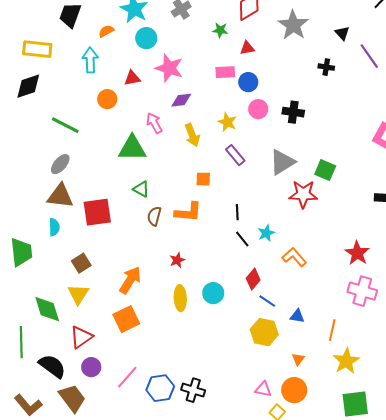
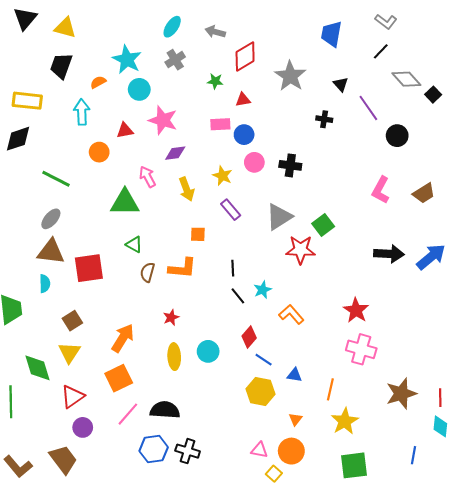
green square: (325, 170) -> (323, 225), turned 30
black semicircle: (52, 366) -> (165, 410), moved, turned -32
pink line: (127, 377) -> (128, 414), moved

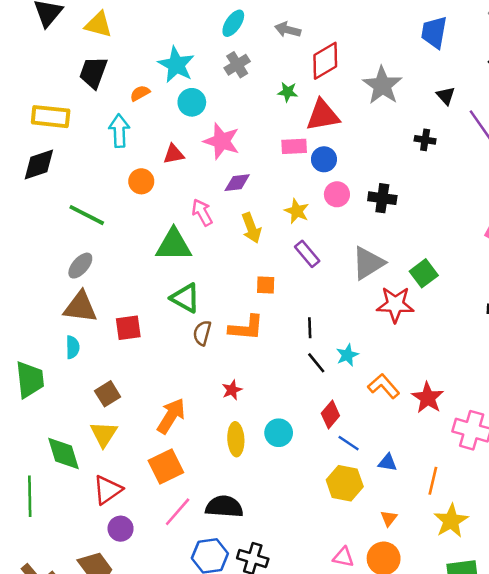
red triangle: (243, 100) -> (323, 115), size x1.8
green triangle: (134, 245) -> (185, 298), size x1.4
red square: (89, 268) -> (128, 328), size x0.7
red star: (356, 310) -> (428, 398), moved

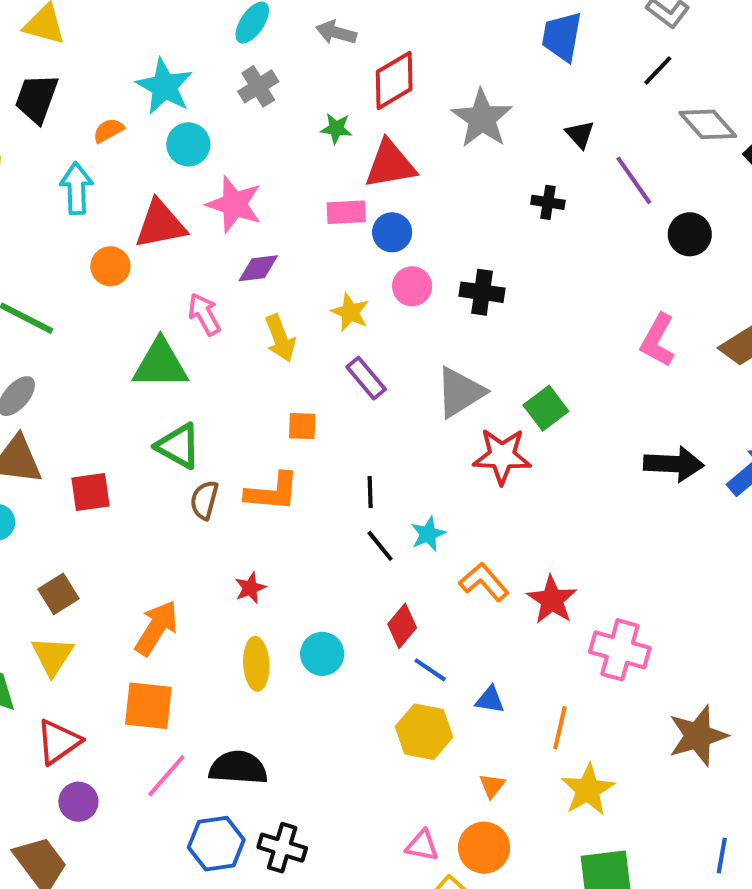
red triangle: (174, 154) -> (160, 224), size x1.6
orange square: (166, 466) -> (148, 706), turned 32

